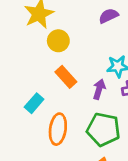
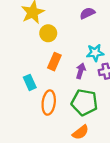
orange rectangle: (66, 77) -> (54, 62), turned 66
cyan rectangle: (34, 103) -> (30, 82), turned -64

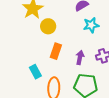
cyan star: (95, 53) -> (91, 25), moved

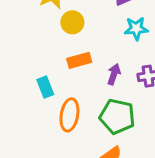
orange rectangle: (56, 51) -> (79, 60), turned 49

